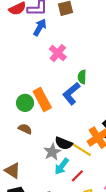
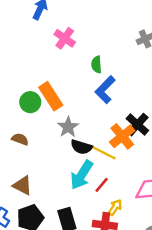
blue L-shape: (71, 94) -> (105, 90), moved
brown semicircle: (25, 129) -> (20, 139), moved
gray star: (52, 152) -> (68, 127), moved
cyan arrow: (62, 166) -> (82, 175), size x1.4

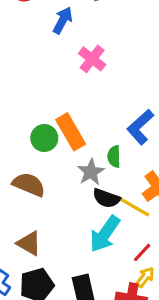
green semicircle: (97, 65) -> (114, 156), moved
brown semicircle: (20, 139) -> (29, 184), size x1.5
red line: (102, 185) -> (142, 252), moved

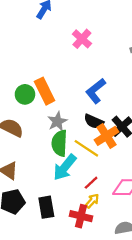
pink cross: (92, 59) -> (82, 39), moved
green semicircle: (114, 156) -> (59, 143), moved, size x1.6
black semicircle: (106, 198) -> (94, 121), moved

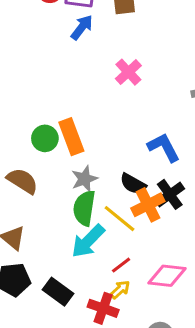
blue L-shape: (96, 91) -> (164, 147), moved, turned 95
black rectangle: (46, 207) -> (58, 292), turned -50

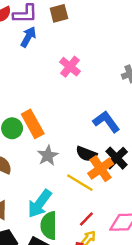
green semicircle: (84, 208) -> (49, 226), moved
cyan arrow: (88, 241) -> (40, 204), moved

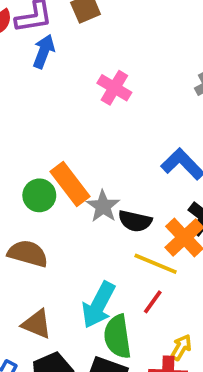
black semicircle: (86, 154) -> (135, 221), moved
gray star: (48, 156) -> (103, 206), moved
red line: (86, 219) -> (153, 302), moved

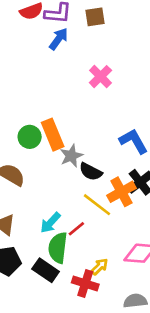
red line: (153, 302) -> (76, 229), moved
cyan arrow: (98, 305) -> (50, 223), size x0.7

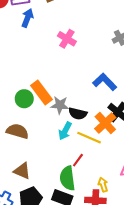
gray star: (71, 156) -> (60, 105), turned -30
cyan arrow: (50, 223) -> (65, 131), moved
yellow arrow: (100, 267) -> (103, 185), turned -48

